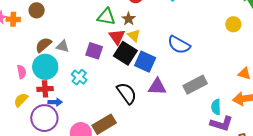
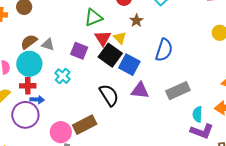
green triangle: (106, 17) -> (93, 17), turned -36
brown star: (129, 19) -> (136, 21), moved
blue semicircle: (179, 45) -> (164, 50), turned -105

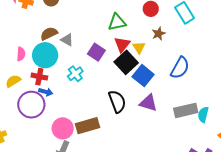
cyan semicircle: (197, 114) -> (203, 115), moved

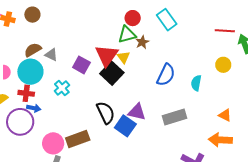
green triangle: (117, 22) -> (127, 35), moved
red triangle: (122, 44) -> (107, 56), size x1.4
blue square: (143, 76) -> (125, 126), moved
cyan semicircle: (203, 115) -> (196, 83), moved

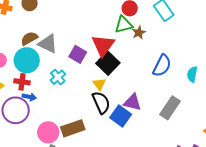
gray triangle: (51, 55) -> (48, 44), size x1.5
yellow triangle: (123, 57) -> (99, 84), moved
gray rectangle: (175, 117) -> (170, 108), turned -40

